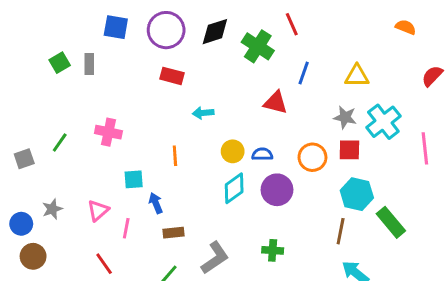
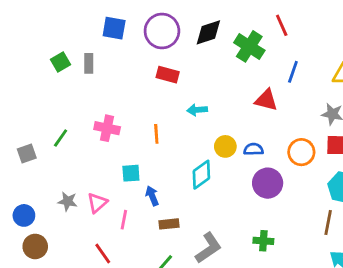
orange line: (175, 156) -> (156, 134), moved
cyan diamond: (234, 188) -> (201, 175), moved
gray star: (52, 209) -> (68, 201), moved, turned 30

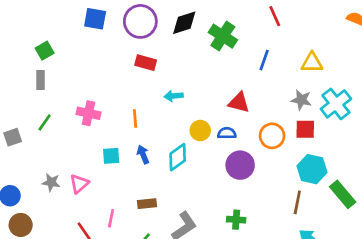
red line: (282, 25) -> (275, 16), moved
gray rectangle: (89, 63) -> (41, 80), moved
red triangle: (266, 100) -> (239, 103), moved
blue arrow: (152, 196) -> (143, 154), moved
pink line: (124, 220) -> (111, 218), moved

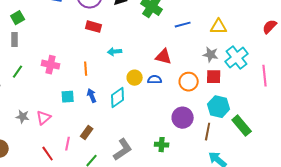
blue line: (264, 60) -> (183, 25), turned 56
purple circle: (240, 165) -> (183, 118), moved
brown rectangle: (147, 204) -> (87, 133), moved, turned -48

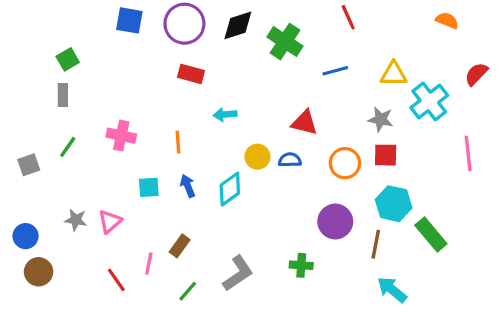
cyan cross: (237, 58) -> (429, 102), moved

